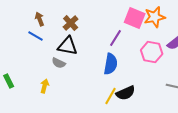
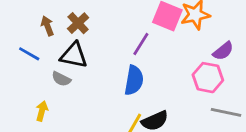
brown arrow: (40, 19) -> (47, 26), moved
blue line: (36, 36) -> (29, 54), moved
pink hexagon: (152, 52) -> (208, 78), moved

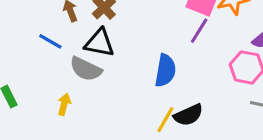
purple line: (141, 44) -> (199, 31), moved
gray semicircle: (61, 79) -> (86, 69), size x1.5

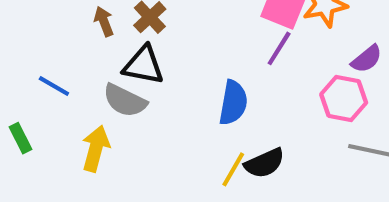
blue line: (50, 41) -> (54, 86), moved
yellow arrow: (64, 104) -> (96, 149), size x1.5

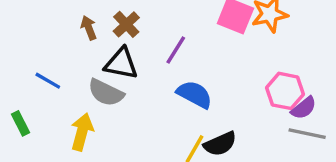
purple line: (279, 48) -> (176, 50), moved
purple semicircle: (367, 59) -> (304, 108), moved
blue semicircle: (233, 103) -> (195, 94), turned -72

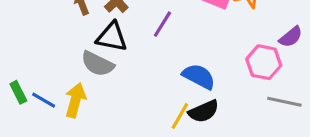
blue line: (48, 81) -> (44, 100), moved
blue semicircle: (195, 94) -> (199, 76), moved
purple semicircle: (304, 108) -> (291, 37), moved

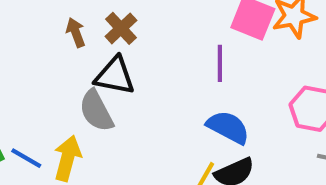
purple line: (162, 24) -> (220, 63), moved, turned -32
gray semicircle: (98, 64) -> (96, 111), turned 36

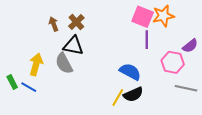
purple line: (220, 63) -> (147, 40), moved
yellow arrow: (67, 158) -> (36, 64), moved

